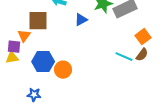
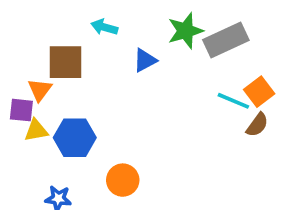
cyan line: (124, 57) -> (233, 101), moved
yellow triangle: (12, 58) -> (36, 130), moved
orange circle: (63, 70) -> (123, 180), moved

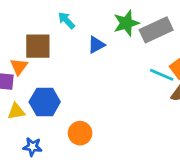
cyan arrow: (104, 27) -> (66, 20), turned 30
yellow triangle: (36, 130) -> (16, 111), moved

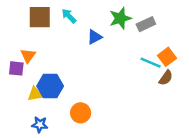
gray rectangle: (156, 30) -> (146, 24), size x0.7
brown square: (38, 46) -> (40, 17), moved
yellow triangle: (16, 111) -> (35, 94), moved

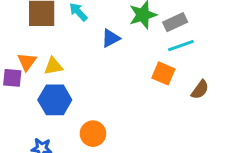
orange square: (167, 57) -> (163, 73), moved, turned -30
cyan line: (151, 63) -> (181, 46), moved, turned -42
yellow triangle: (35, 94) -> (53, 66), moved

